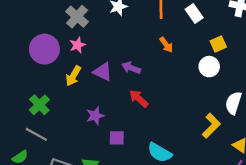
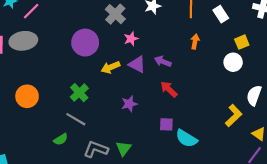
pink star: (77, 45) -> (131, 39), moved
orange arrow: (166, 45) -> (195, 42), turned -136
yellow arrow: (73, 76) -> (110, 67), turned 36
purple square: (117, 138) -> (166, 124), moved

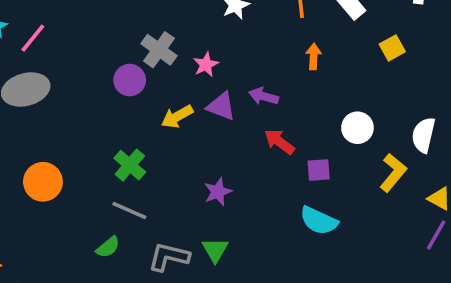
gray cross: (115, 14) -> (159, 50), moved
purple circle: (85, 43) -> (130, 80), size x0.7
white circle: (233, 62) -> (357, 128), moved
purple star: (129, 104) -> (218, 192), moved
purple square: (166, 124) -> (319, 170), moved

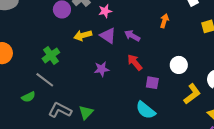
purple star: (218, 192) -> (102, 69), moved

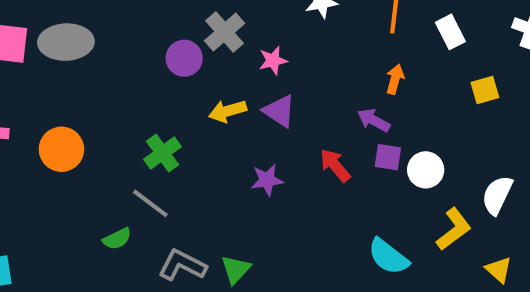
purple arrow: (132, 36) -> (374, 120), moved
purple square: (152, 83) -> (388, 157), moved
cyan semicircle: (146, 110) -> (388, 257), moved

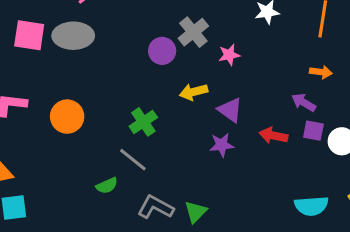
orange arrow: (395, 79) -> (321, 72), turned 80
purple triangle: (279, 111) -> (230, 110), moved
red arrow: (335, 165) -> (273, 136), turned -40
cyan semicircle: (388, 257) -> (311, 206), turned -44

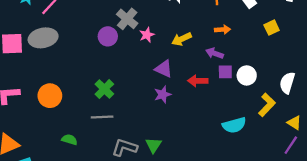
pink star: (229, 55) -> (147, 35), moved
yellow arrow: (194, 92) -> (182, 39), moved
gray line: (133, 160) -> (102, 117), turned -30
green semicircle: (107, 186) -> (69, 140), moved, turned -128

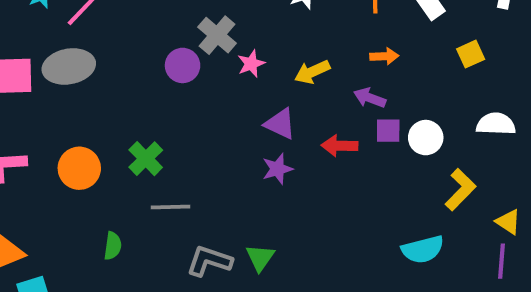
white semicircle: (287, 83) -> (496, 124), moved, turned 75
green cross: (104, 89) -> (146, 159), moved
cyan semicircle: (234, 125) -> (423, 249), moved
green semicircle: (69, 140) -> (113, 246), turned 80
purple line: (291, 145) -> (501, 261), turned -30

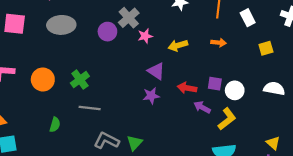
gray ellipse: (69, 66) -> (61, 25), moved
purple arrow: (370, 98) -> (202, 107), moved
yellow L-shape: (460, 190) -> (227, 119), moved

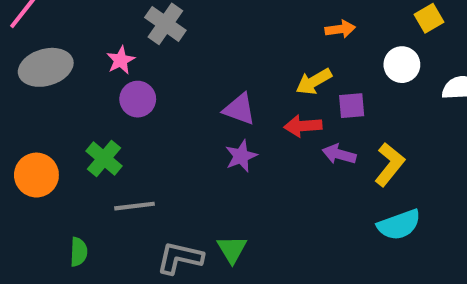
purple circle: (107, 32) -> (138, 99), moved
pink star: (145, 36) -> (121, 60), moved
yellow arrow: (178, 45) -> (314, 82), moved
white circle: (235, 90) -> (402, 65), moved

